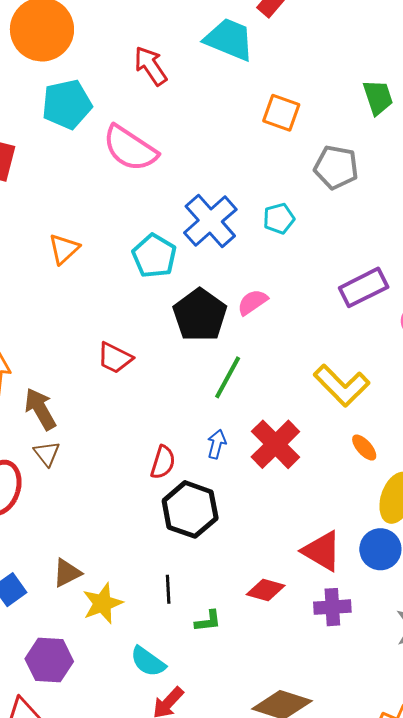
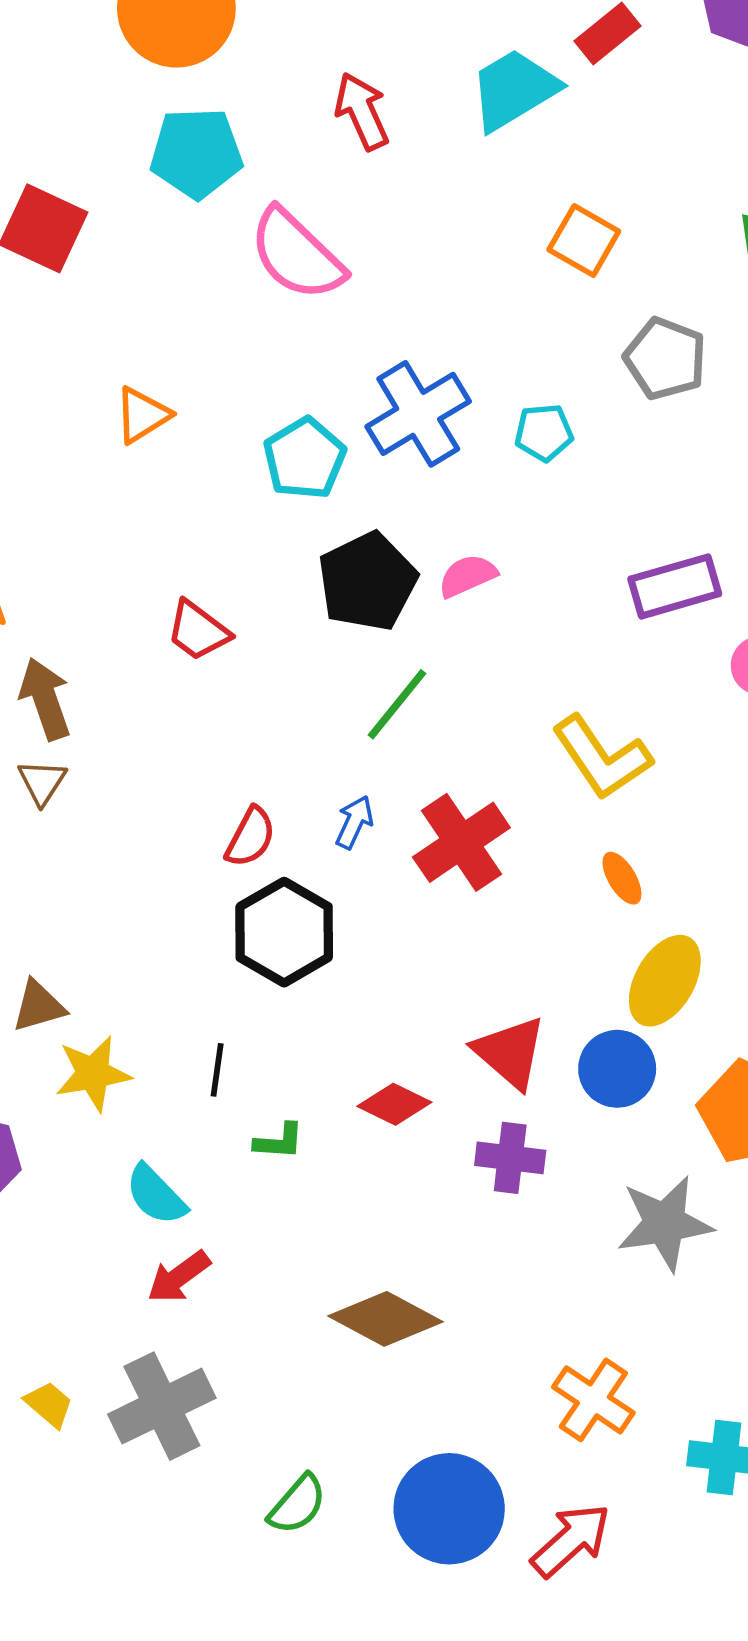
cyan trapezoid: (229, 39) -> (514, 89), turned -64

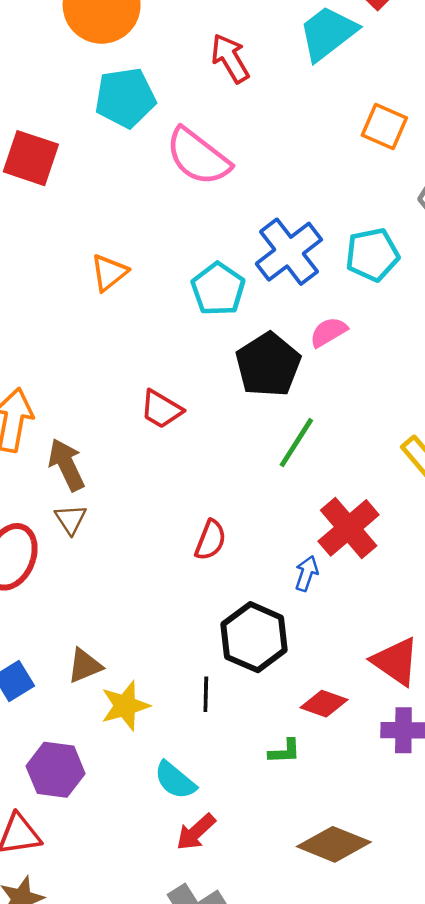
cyan pentagon: (544, 433) -> (372, 255), size x1.4
pink semicircle: (467, 576) -> (328, 332), moved
blue arrow: (354, 822) -> (307, 573), moved
black hexagon: (284, 932) -> (254, 637), moved
green L-shape: (279, 1141) -> (285, 751), moved

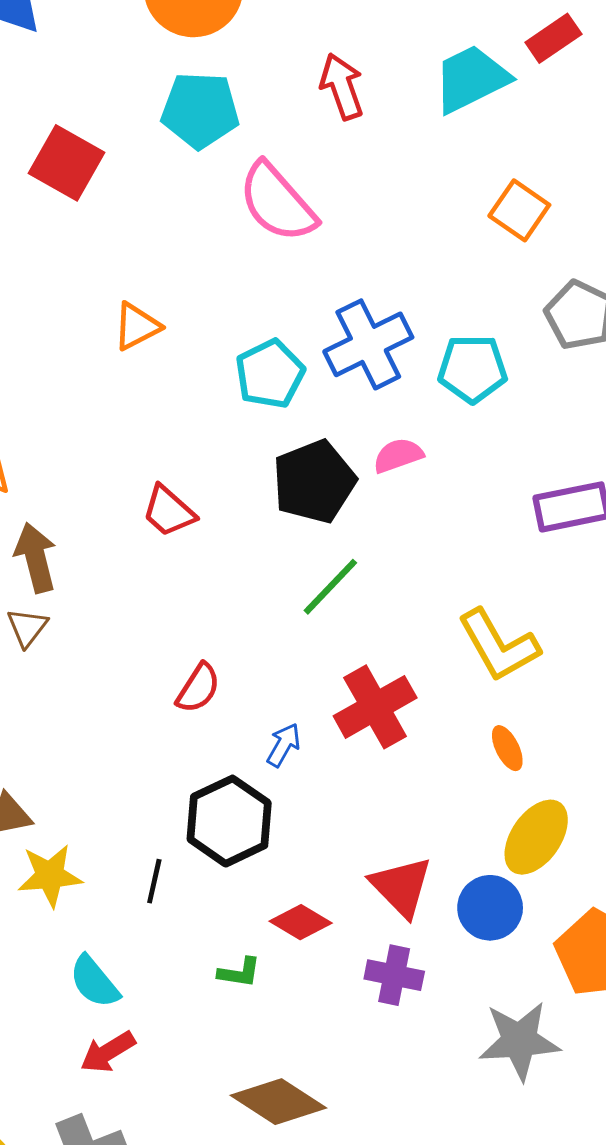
blue arrow: (307, 573) -> (284, 745), moved

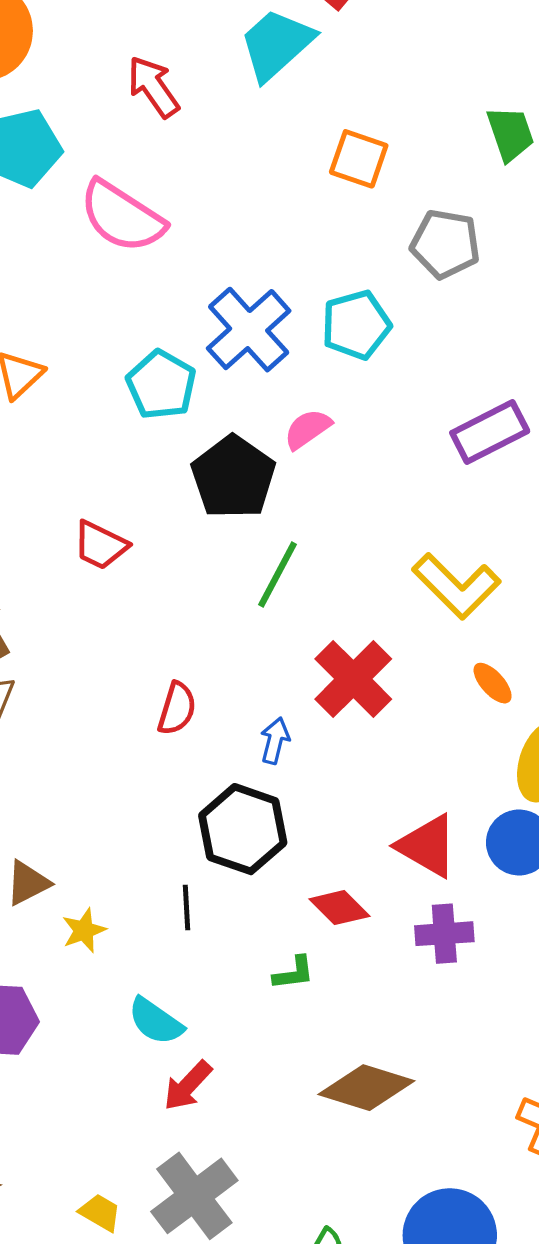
yellow star: (50, 876) -> (84, 930), size x0.7
red diamond: (301, 922) -> (339, 908), turned 30

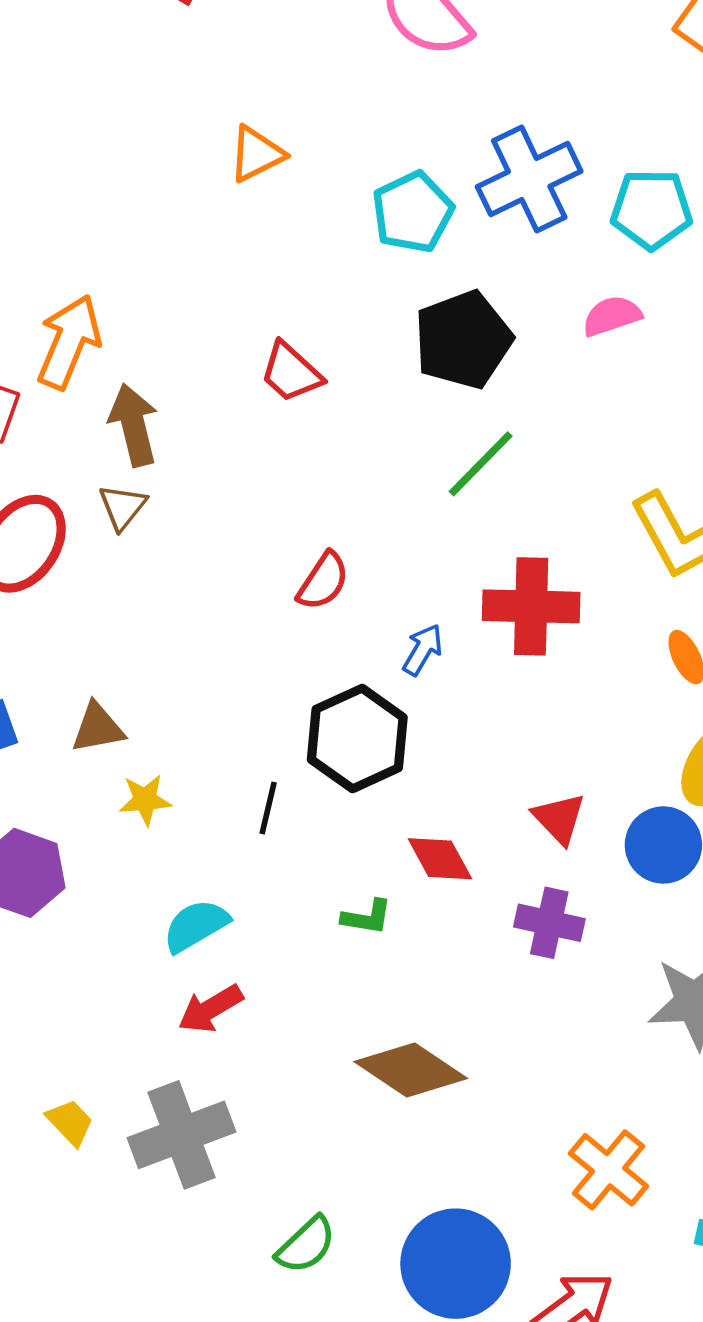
pink semicircle: (308, 429) -> (612, 316), moved
red cross: (353, 679) -> (531, 606), turned 30
red triangle: (427, 846) -> (559, 818), size x0.7
cyan semicircle: (156, 1021) -> (196, 926), turned 98

